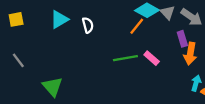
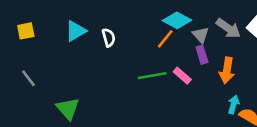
gray triangle: (168, 13) -> (201, 35), moved
purple rectangle: (182, 39) -> (202, 55), moved

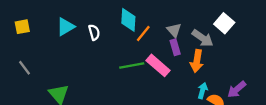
cyan diamond: (177, 20) -> (128, 20), moved, turned 65
gray arrow: (228, 28) -> (203, 38), moved
pink rectangle: (182, 76) -> (158, 65), size x1.5

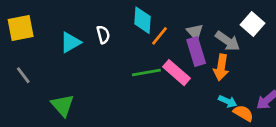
yellow square: (22, 27) -> (21, 28), size x1.5
cyan triangle: (66, 27) -> (70, 42), moved
purple rectangle: (175, 47) -> (196, 52), size x1.5
cyan arrow: (203, 91) -> (228, 101), turned 98

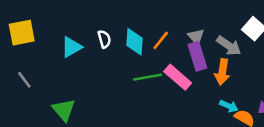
cyan diamond: (142, 20) -> (134, 42), moved

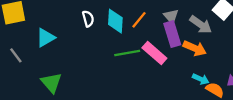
cyan triangle: (72, 47) -> (45, 38), moved
orange arrow: (222, 72) -> (195, 48), turned -75

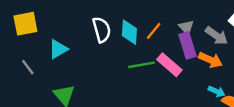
white semicircle: (88, 19) -> (102, 30), size x1.5

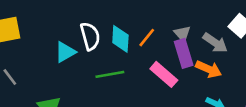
cyan triangle: (58, 49) -> (65, 52), moved
green line: (142, 65) -> (110, 74), moved

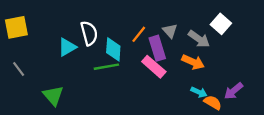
cyan diamond: (120, 39) -> (113, 49), moved
purple rectangle: (184, 53) -> (157, 48), moved

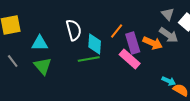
gray triangle: (170, 31) -> (168, 14), moved
cyan triangle: (67, 47) -> (40, 43), moved, turned 30
orange arrow: (193, 62) -> (153, 43), moved
green triangle: (53, 96) -> (43, 66), moved

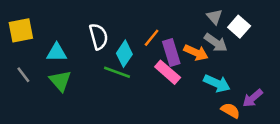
cyan diamond: (95, 44) -> (124, 54), turned 30
green line: (89, 59) -> (117, 72), turned 30
cyan arrow: (169, 81) -> (217, 83), moved, size x1.5

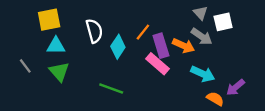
white square: (239, 27) -> (223, 22), turned 36
yellow square: (21, 30) -> (49, 20), moved
green line: (117, 72) -> (111, 89), moved

